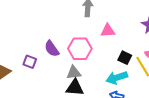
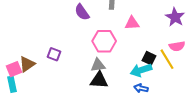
purple semicircle: (52, 49) -> (82, 12), moved
black square: (125, 58) -> (149, 58), moved

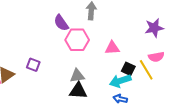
purple star: (175, 17) -> (154, 28), turned 30
pink triangle: (132, 23) -> (112, 48), moved
pink hexagon: (104, 41) -> (77, 40), moved

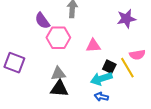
purple star: (154, 28) -> (126, 19), moved
purple square: (33, 65) -> (14, 63), size x1.5

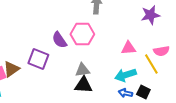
purple semicircle: (42, 21) -> (59, 40), moved
pink triangle: (93, 46) -> (128, 48), moved
black square: (109, 67) -> (143, 92), moved

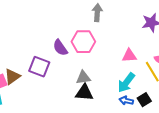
cyan arrow: (125, 75) -> (126, 83), turned -35
black square: (143, 92) -> (144, 100), turned 32

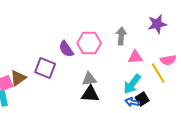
gray arrow: (97, 13) -> (121, 36), moved
black square: (144, 100) -> (142, 99), moved

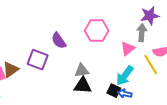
gray arrow: (121, 36) -> (142, 33), moved
pink hexagon: (89, 43) -> (97, 31), moved
pink triangle: (135, 57) -> (128, 49), turned -35
black square: (142, 99) -> (114, 91), moved, turned -32

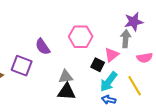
yellow line: (151, 65) -> (135, 86), moved
black square: (114, 91) -> (98, 65), moved

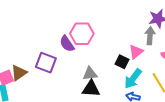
pink hexagon: (81, 37) -> (82, 34), moved

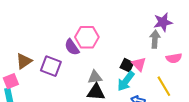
pink triangle: (136, 52) -> (139, 64), moved, turned -35
brown triangle: (19, 73) -> (24, 61), moved
cyan arrow: (133, 79) -> (126, 81), moved

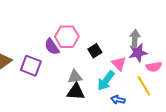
purple star: (163, 22) -> (138, 53), moved
pink semicircle: (174, 58) -> (154, 67), moved
black square: (127, 65) -> (95, 51), moved, turned 32

